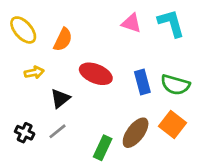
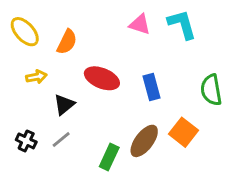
green semicircle: (175, 85) -> (211, 90), moved, turned 64

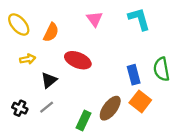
pink triangle: (140, 24) -> (95, 19), moved, turned 36
blue rectangle: (151, 87) -> (134, 75), moved

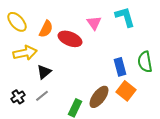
pink triangle: (95, 19) -> (94, 23), moved
yellow arrow: (28, 59) -> (25, 53), size x1.6
red ellipse: (78, 60) -> (70, 39), moved
black cross: (20, 108) -> (18, 97), turned 32

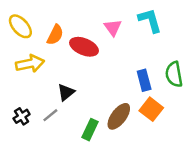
black triangle: (44, 72) -> (66, 92), moved

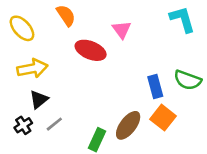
cyan L-shape: (150, 20) -> (182, 19), moved
orange semicircle: (55, 35) -> (66, 15), moved, turned -60
green semicircle: (174, 74) -> (188, 80), turned -60
black triangle: (66, 92) -> (39, 99), moved

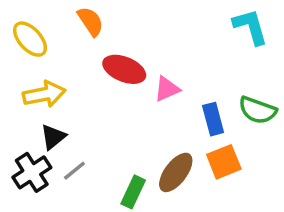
pink triangle: (122, 30) -> (167, 89), moved, turned 42
orange square: (163, 118) -> (224, 162), turned 30
black cross: (23, 125) -> (32, 172), size x1.5

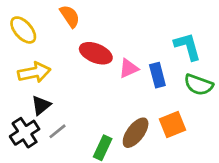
cyan L-shape: (250, 27) -> (188, 46), moved
blue rectangle: (213, 119) -> (157, 75), moved

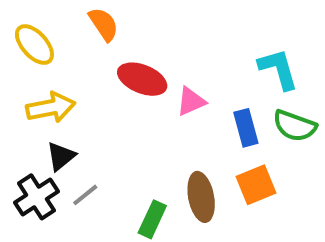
blue rectangle: (157, 75) -> (246, 128), moved
brown ellipse: (136, 133) -> (201, 197), turned -48

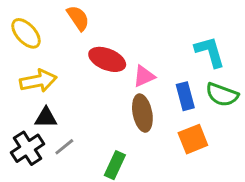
black triangle: (61, 156) -> (46, 118), turned 40
brown ellipse: (201, 197) -> (142, 113), moved

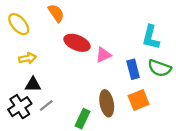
cyan L-shape: (210, 52) -> (151, 37), turned -150
yellow arrow: (38, 81) -> (27, 58), size x0.7
brown ellipse: (142, 113) -> (107, 103), moved

